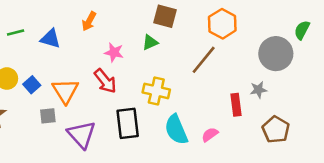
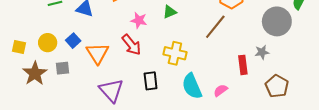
blue square: (32, 85) -> (73, 41), moved
gray square: (48, 116) -> (62, 68), moved
black rectangle: (128, 123) -> (151, 81), size x0.7

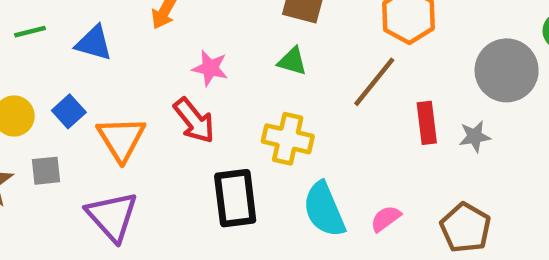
green triangle: (170, 12) -> (292, 61), moved, turned 40
red rectangle: (243, 65) -> (427, 123), moved
black rectangle: (151, 81) -> (235, 198), size x1.4
brown pentagon: (277, 86) -> (466, 228), moved
purple triangle: (111, 90) -> (112, 216), moved

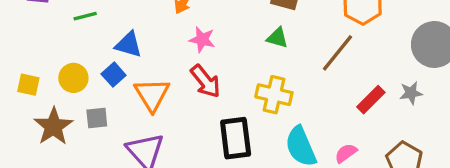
blue triangle: (94, 43) -> (129, 45), moved
pink star: (210, 68) -> (202, 40), moved
red rectangle: (427, 123) -> (371, 100), moved, turned 52

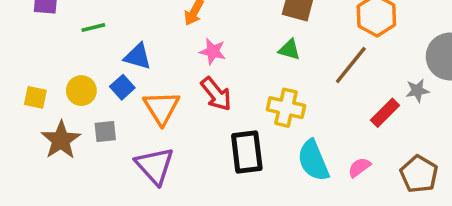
gray star: (411, 93) -> (417, 91), moved

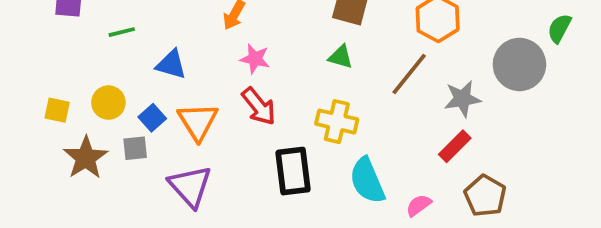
blue square: (122, 87) -> (152, 118), moved
gray star: (417, 91) -> (462, 99), moved, size x1.4
red rectangle: (385, 113) -> (455, 146), moved
pink semicircle: (359, 167) -> (419, 205), moved

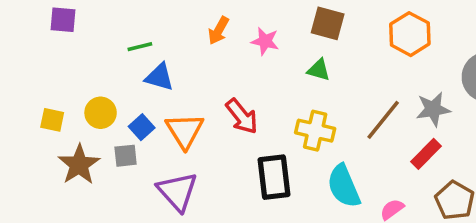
green line: (122, 32) -> (140, 47), moved
pink star: (255, 59) -> (265, 41), moved
brown line: (409, 74) -> (383, 120), moved

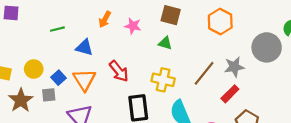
blue triangle: (160, 77) -> (84, 47), moved

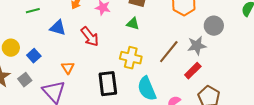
gray circle: (267, 47) -> (214, 26), moved, size x0.7
red arrow: (119, 71) -> (90, 37), moved
orange triangle: (84, 80) -> (68, 68), moved, size x0.6
gray square: (49, 95) -> (25, 80), moved, turned -32

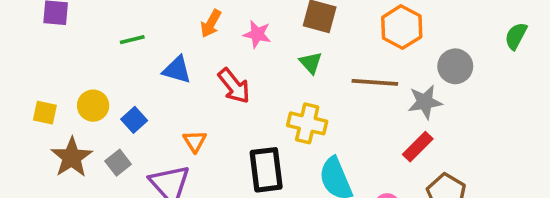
green triangle: (133, 24) -> (311, 63), turned 32
brown line: (169, 52) -> (375, 82), moved, turned 55

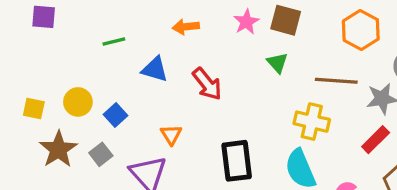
orange arrow: (211, 23) -> (186, 27), turned 55
pink star: (257, 34) -> (246, 22), moved, turned 30
yellow cross: (307, 123) -> (312, 122), moved

